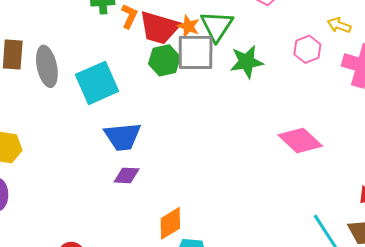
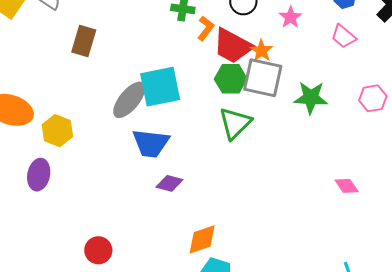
green triangle: (217, 26) -> (235, 123), moved
gray ellipse: (47, 66) -> (129, 100), moved, turned 39
blue trapezoid: (123, 137) -> (151, 143), moved
pink diamond: (300, 140) -> (347, 186), size x0.6

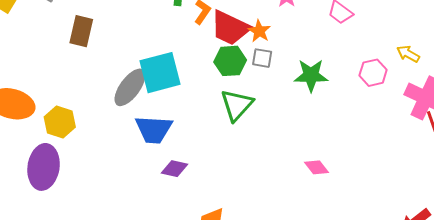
gray square: (263, 78) -> (262, 58), size x0.5
purple ellipse: (39, 175) -> (44, 167), size x1.4
pink diamond: (347, 186) -> (317, 167), moved

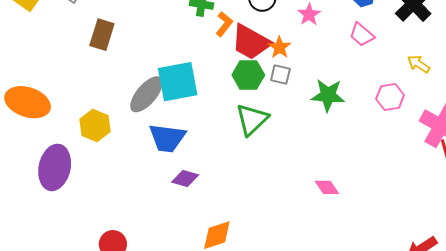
yellow arrow: (408, 54) -> (419, 64), moved
yellow hexagon: (60, 122) -> (95, 125), moved

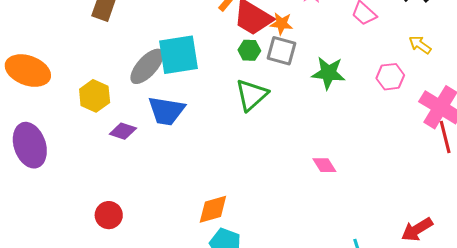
orange star: (280, 47) -> (281, 24), turned -30
gray square: (280, 74) -> (281, 51), size x1.4
green hexagon: (248, 75) -> (249, 50), size x0.7
purple ellipse: (55, 167) -> (30, 145), moved, turned -33
purple diamond: (185, 178) -> (123, 131), moved

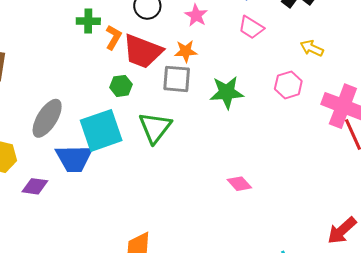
orange star: (281, 24) -> (186, 51), moved
green hexagon: (249, 50) -> (121, 86), moved
cyan square: (178, 55) -> (101, 130), moved

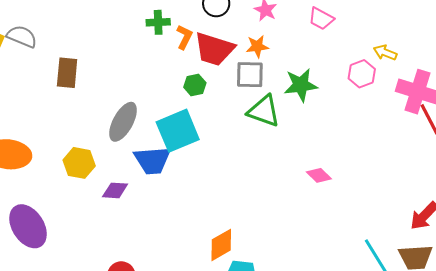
yellow arrow: (312, 48) -> (385, 53), moved
green triangle: (155, 128) -> (264, 111), moved, turned -45

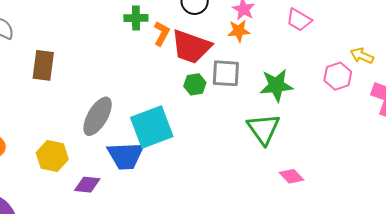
orange star: (257, 46) -> (239, 31), moved
green hexagon: (195, 85) -> (195, 84), moved
green triangle: (264, 111) -> (264, 129), moved, turned 33

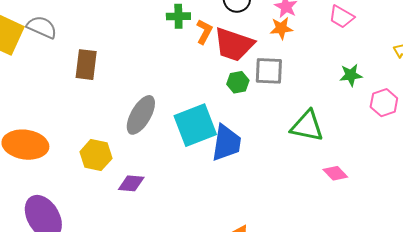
pink hexagon: (338, 76) -> (384, 103), moved
green star: (276, 85) -> (351, 75), moved, size x0.7
green triangle: (264, 129) -> (307, 126), turned -42
blue trapezoid: (126, 156) -> (226, 143), moved, turned -78

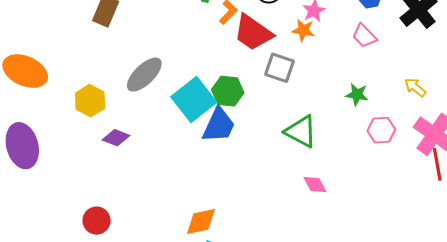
green hexagon: (238, 82) -> (228, 91), moved, size x1.4
cyan square: (195, 125) -> (194, 99), turned -33

